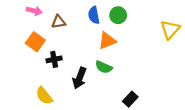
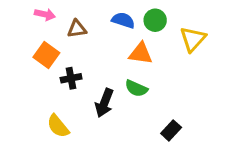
blue semicircle: (94, 15) -> (123, 20), turned 119
yellow triangle: (170, 30) -> (193, 39), moved
orange triangle: (107, 41) -> (141, 54), turned 30

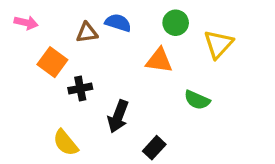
pink arrow: (45, 14) -> (26, 23), moved
blue semicircle: (123, 20) -> (118, 23), moved
green semicircle: (136, 88) -> (197, 100), moved
black rectangle: (171, 130) -> (154, 148), moved

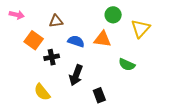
blue semicircle: (118, 23) -> (76, 41), moved
black rectangle: (154, 148) -> (99, 95), turned -64

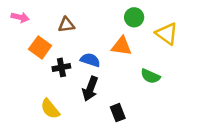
yellow triangle: (141, 29) -> (167, 34), turned -36
blue semicircle: (76, 41) -> (90, 60), moved

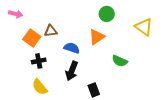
brown triangle: (66, 25) -> (51, 31), moved
yellow triangle: (167, 34) -> (144, 27), moved
orange triangle: (122, 46) -> (97, 37), turned -42
black cross: (61, 67) -> (39, 61), moved

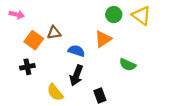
yellow triangle: (144, 27) -> (141, 16), moved
black cross: (39, 61) -> (27, 67), moved
yellow semicircle: (40, 87) -> (55, 92), moved

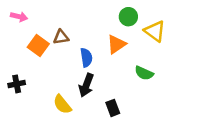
yellow triangle: (141, 16) -> (155, 31), moved
blue semicircle: (76, 51) -> (86, 58), turned 63
black cross: (27, 67) -> (17, 84), moved

